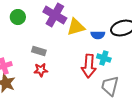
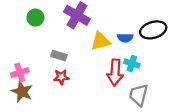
yellow triangle: (76, 27) -> (100, 41), moved

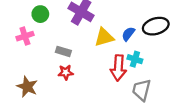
blue semicircle: (125, 38) -> (128, 34), turned 128
pink cross: (20, 73) -> (25, 36), moved

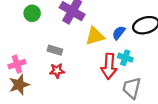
pink cross: (25, 36) -> (17, 64), moved
brown star: (27, 87) -> (19, 85), turned 30

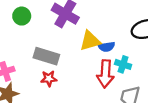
blue semicircle: (119, 33) -> (107, 47), moved, turned -136
gray rectangle: (55, 50) -> (46, 56), size x1.5

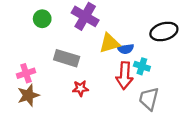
red star: (49, 79) -> (80, 88), moved

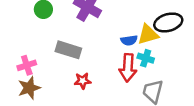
yellow triangle: (109, 43) -> (148, 34), moved

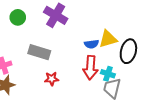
black ellipse: (168, 22) -> (128, 51), moved, turned -60
cyan cross: (146, 58) -> (108, 74), moved

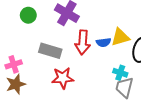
red arrow: (91, 68) -> (83, 42), moved
red star: (52, 79) -> (63, 78), size x1.5

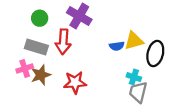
red arrow: (83, 42) -> (63, 42), moved
gray rectangle: (50, 51) -> (36, 47), moved
brown star: (16, 84) -> (41, 75), moved

